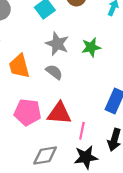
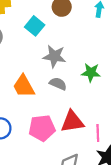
green star: (91, 47) -> (91, 72), moved, turned 30

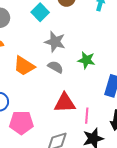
orange trapezoid: (24, 86) -> (24, 66), turned -35
pink pentagon: (42, 128) -> (21, 123), moved

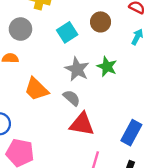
green star: (86, 60) -> (107, 67), moved
red triangle: (65, 103) -> (82, 124), moved

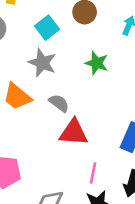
gray star: (77, 69) -> (42, 63), moved

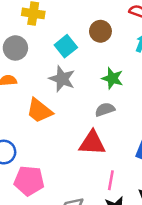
gray semicircle: (59, 103) -> (105, 110), moved, turned -54

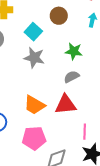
orange trapezoid: (39, 111) -> (34, 105), moved
pink pentagon: (29, 181) -> (34, 138), moved

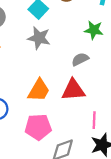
green star: (74, 51) -> (94, 30), moved
orange trapezoid: (34, 105) -> (39, 90), turned -90

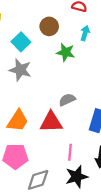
green star: (94, 30) -> (66, 52), moved
gray semicircle: (80, 59) -> (67, 100), moved

